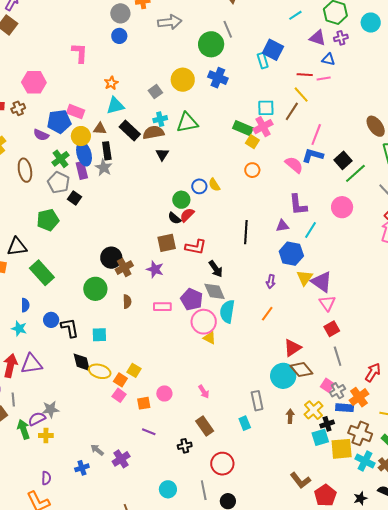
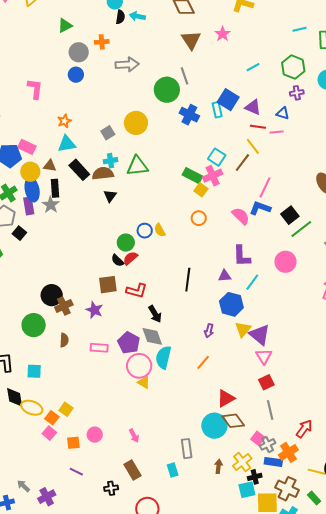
purple triangle: (318, 38) -> (253, 107), moved
blue cross: (218, 78) -> (189, 115), moved
cyan square: (266, 108) -> (217, 157), turned 30

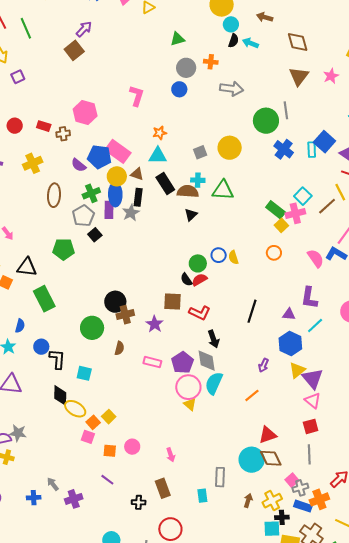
pink rectangle: (27, 147) -> (118, 151), size x1.4
pink triangle: (264, 356) -> (313, 401), turned -30
pink square: (49, 433) -> (88, 437), turned -32

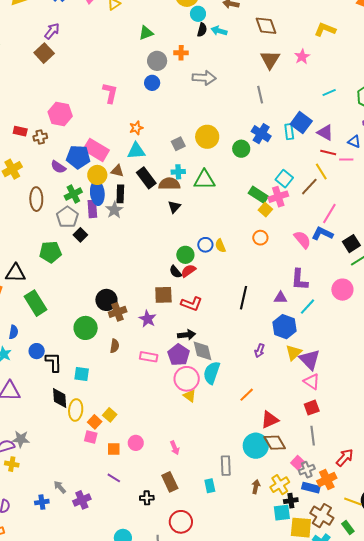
green circle: (266, 121) -> (241, 149), moved, size x0.7
black arrow: (214, 339) -> (187, 335), moved, turned -72
orange line: (252, 395) -> (247, 395), moved
yellow ellipse: (75, 409) -> (76, 410), turned 70

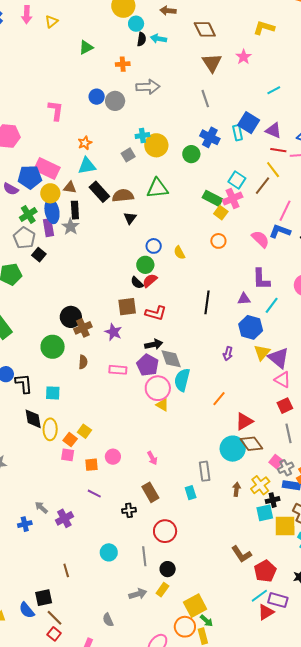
gray circle: (157, 61) -> (115, 101), moved
cyan cross: (178, 172) -> (142, 136), moved
blue circle: (205, 245) -> (154, 246), moved

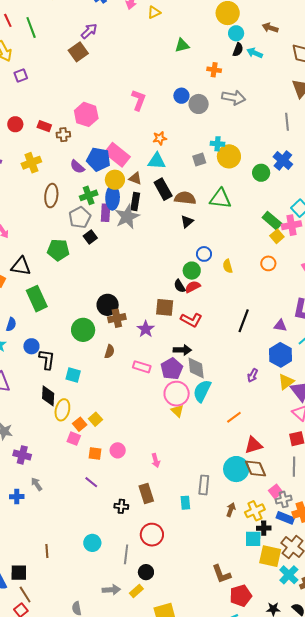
gray star: (70, 227) -> (127, 217), size x1.4
purple cross: (64, 518) -> (22, 455), moved, turned 30

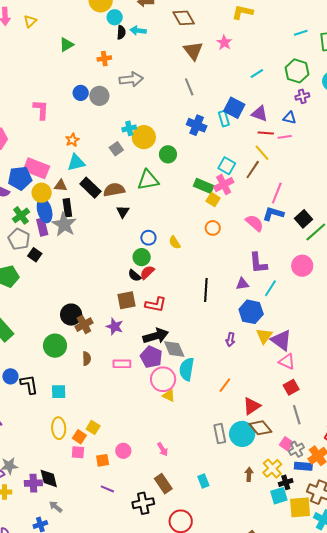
green circle: (261, 173) -> (168, 154), moved
black arrow: (182, 350) -> (156, 336), size x1.4
black diamond: (48, 396) -> (49, 478), moved
gray rectangle: (204, 485) -> (220, 434), moved
black cross: (121, 506) -> (143, 503), size x1.5

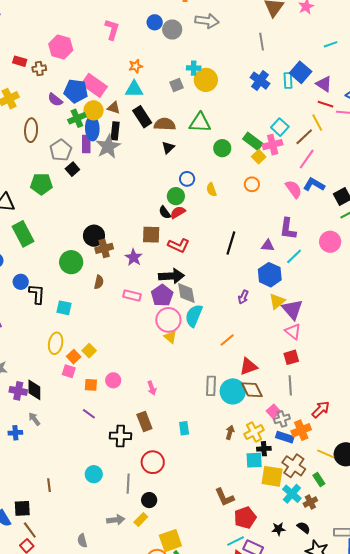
green circle: (168, 154) -> (222, 148), moved
pink line: (277, 193) -> (307, 159), moved
green cross: (21, 215) -> (77, 118), moved

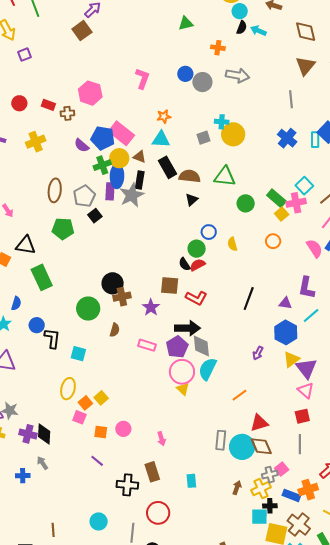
brown ellipse: (31, 130) -> (55, 190), moved
gray cross: (282, 419) -> (270, 475), moved

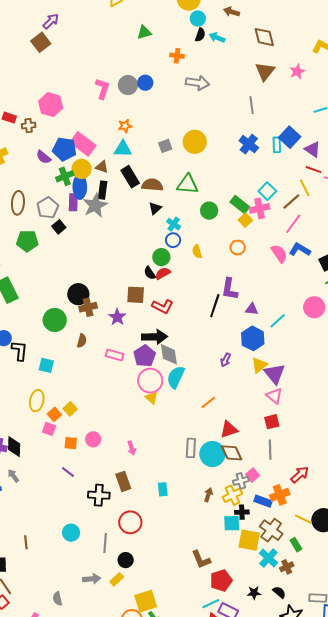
gray circle: (202, 82) -> (128, 85), moved
cyan cross: (222, 122) -> (174, 224), moved, turned 32
purple L-shape: (307, 288) -> (230, 289), moved

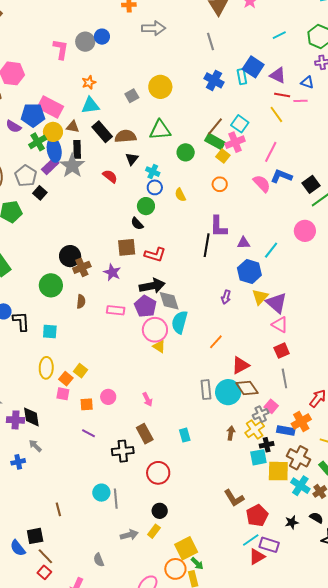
purple rectangle: (73, 202) -> (50, 166), turned 54
brown line: (291, 202) -> (215, 126), moved
red semicircle: (163, 273) -> (110, 176), moved, turned 77
gray line: (105, 543) -> (116, 499), moved

